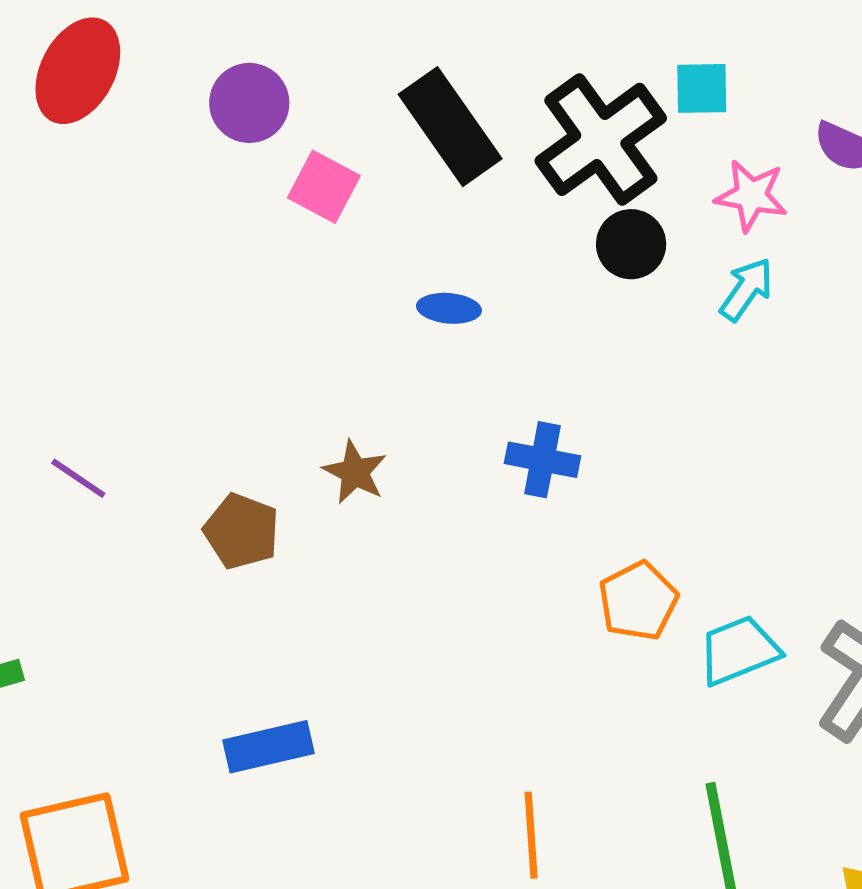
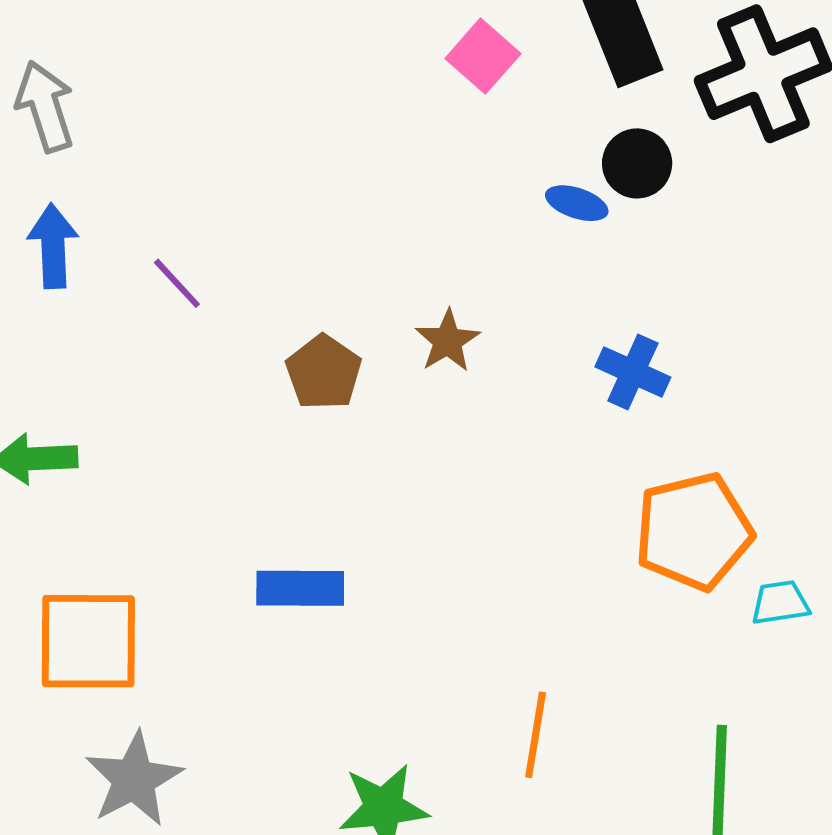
black circle: (631, 244) -> (637, 163), moved
orange pentagon: (638, 601) -> (694, 531), size x1.5
cyan trapezoid: (739, 650) -> (780, 603), size x0.7

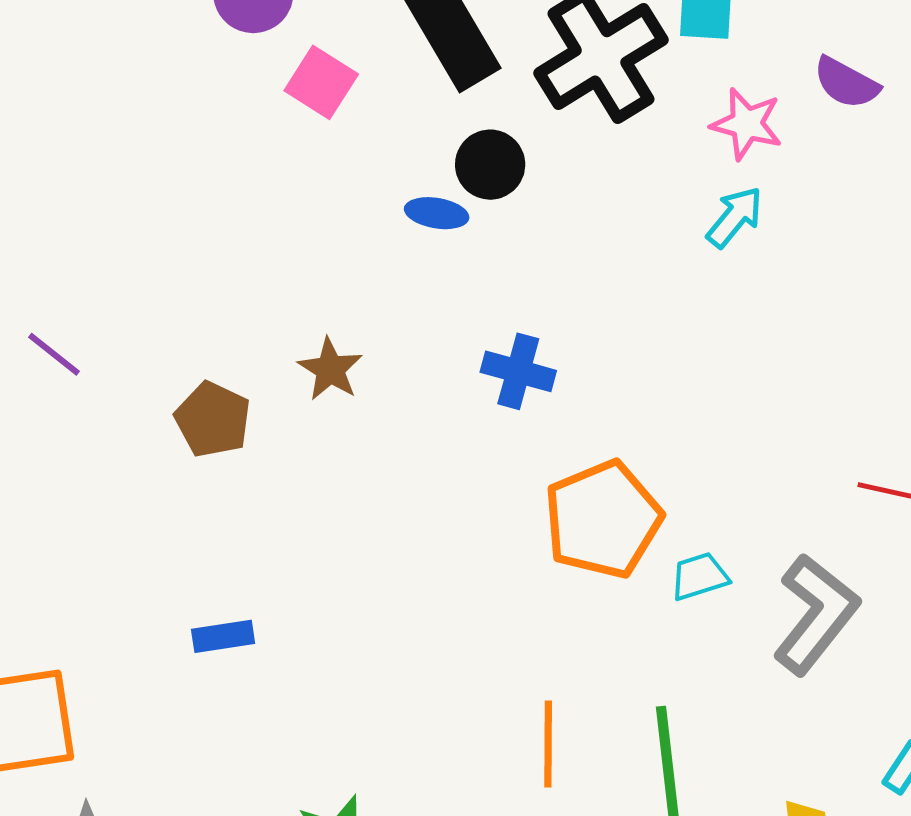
blue rectangle: (300, 588) -> (223, 636), size x0.7
orange line: (536, 735) -> (548, 744), moved

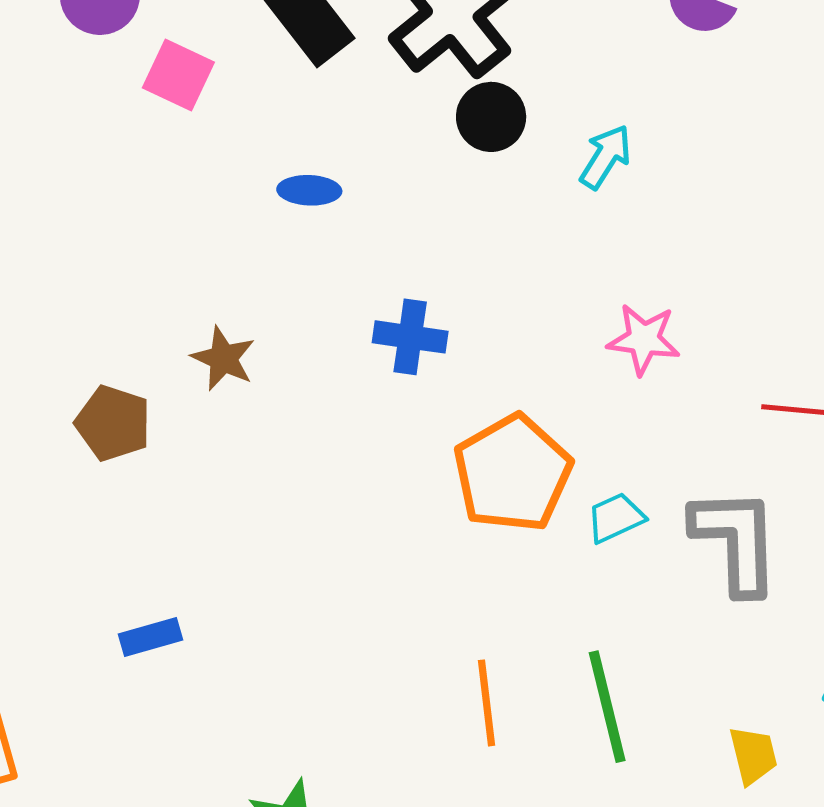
pink star: (747, 124) -> (644, 339), moved
black circle: (490, 165) -> (491, 117), moved
gray L-shape: (816, 614) -> (736, 541), turned -33

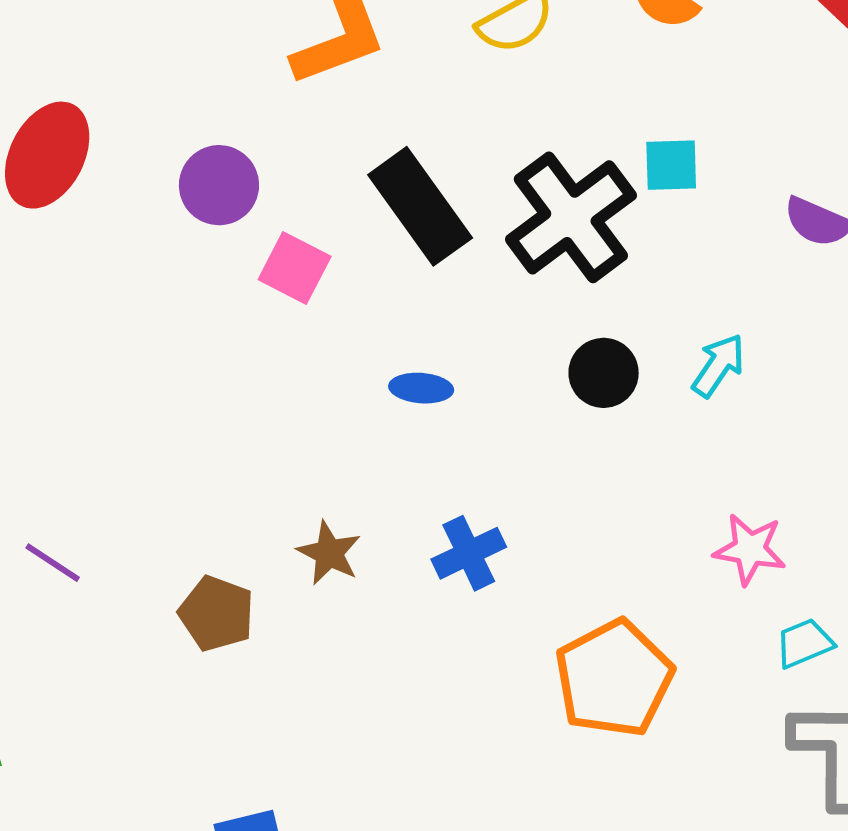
black circle: (491, 117) -> (604, 373), moved
blue cross: (410, 337) -> (469, 553), moved, turned -36
cyan trapezoid: (616, 518) -> (804, 643), moved

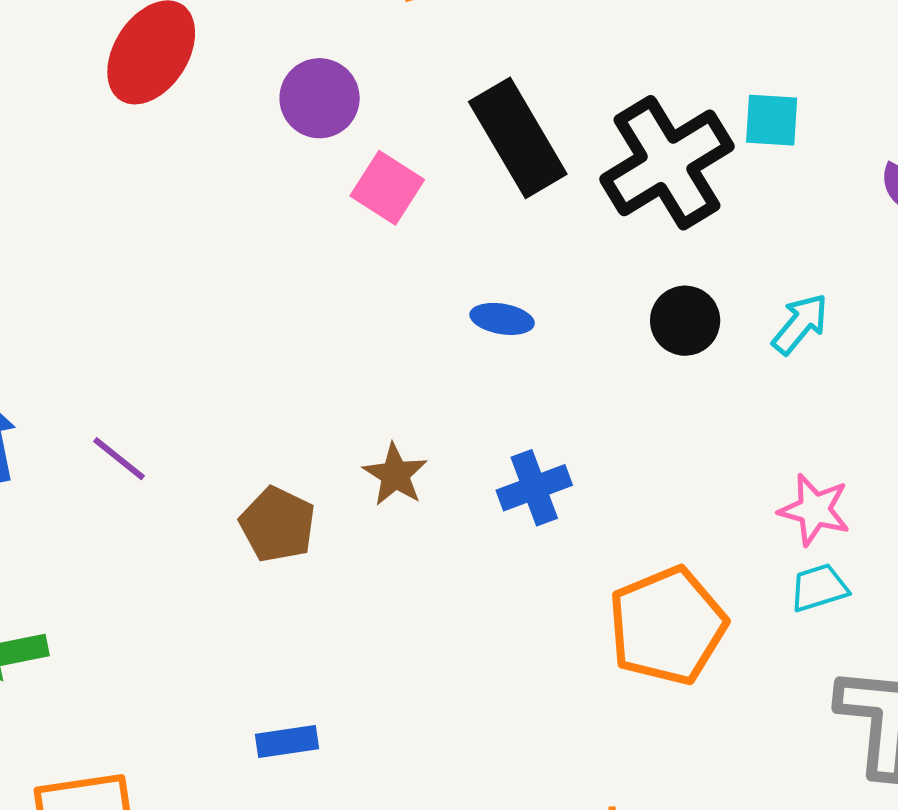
cyan trapezoid: (804, 643) -> (819, 588), moved

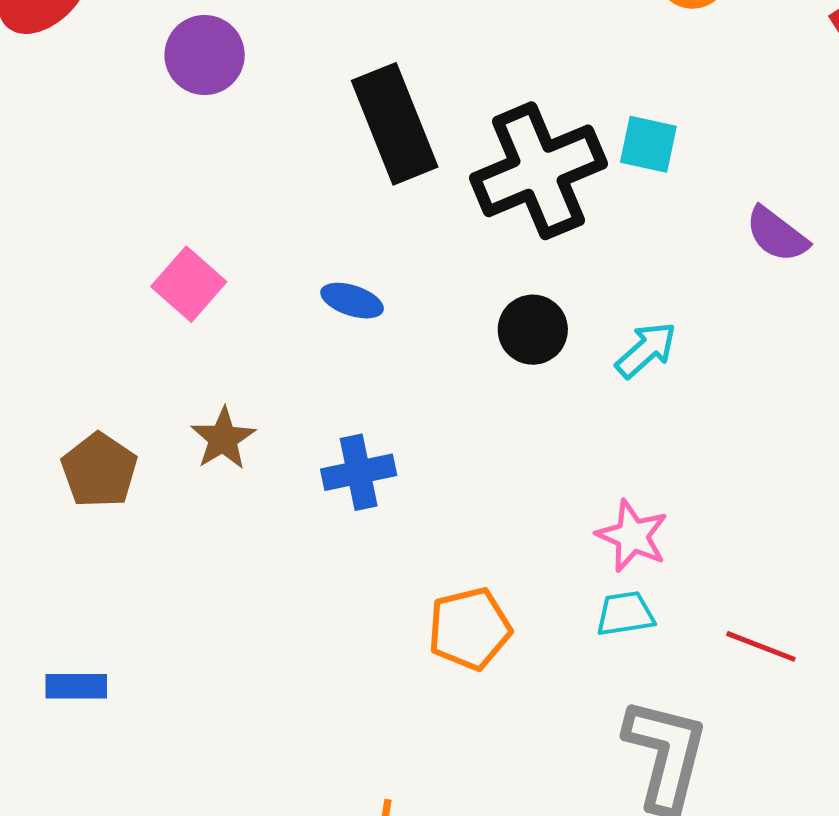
pink square: (387, 188) -> (189, 284), moved
orange pentagon: (667, 626) -> (469, 629), size x0.7

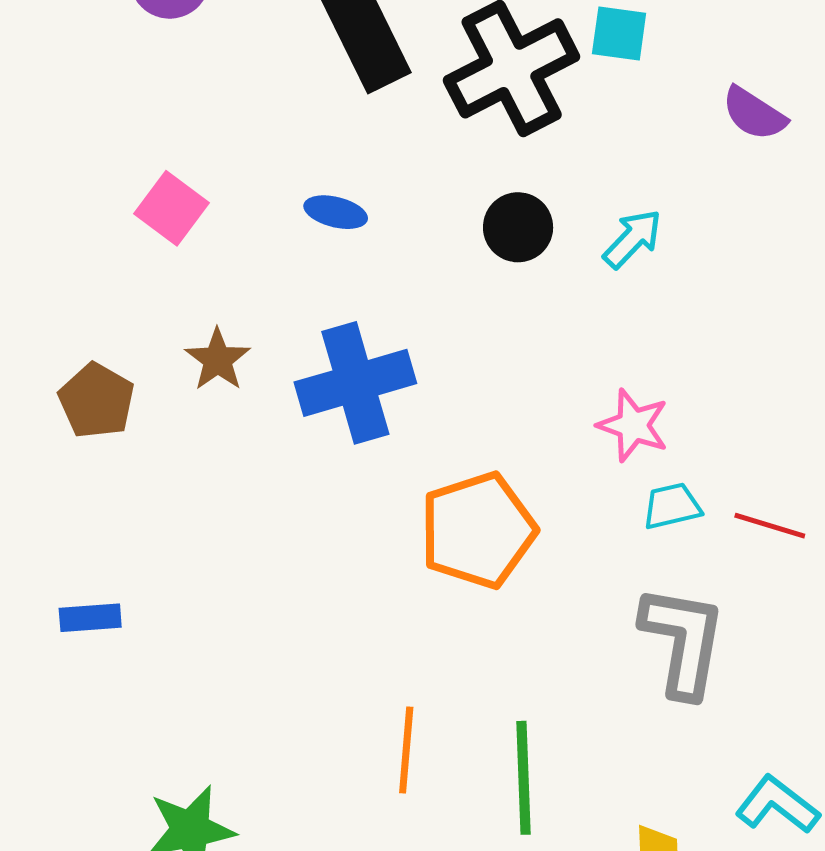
blue cross: (359, 472) -> (355, 383), size x1.6
cyan trapezoid: (625, 614) -> (672, 506), moved
orange pentagon: (469, 629) -> (478, 530), size x1.4

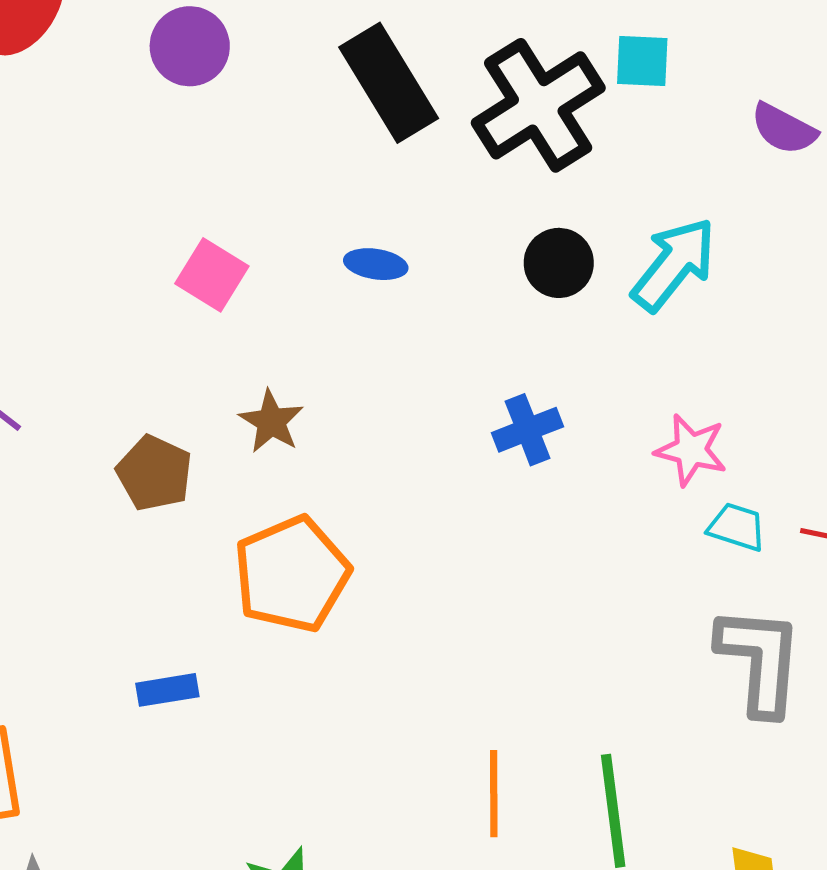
cyan arrow: (633, 239) -> (674, 264), size x1.5
blue cross: (355, 383) -> (528, 430), moved, size x0.6
cyan trapezoid: (672, 506) -> (737, 527), turned 36
orange pentagon: (478, 530) -> (292, 574), moved

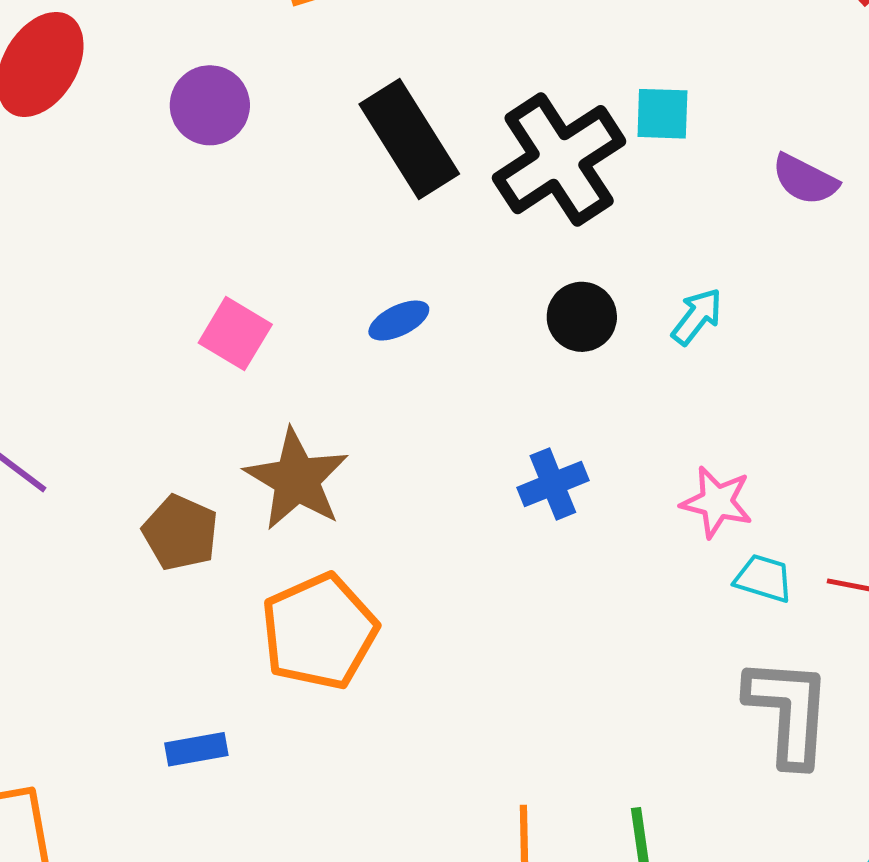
blue ellipse: (376, 264) -> (399, 321), turned -34
cyan arrow: (674, 264) -> (697, 317), size x0.6
brown star: (271, 422) -> (297, 479), size x1.6

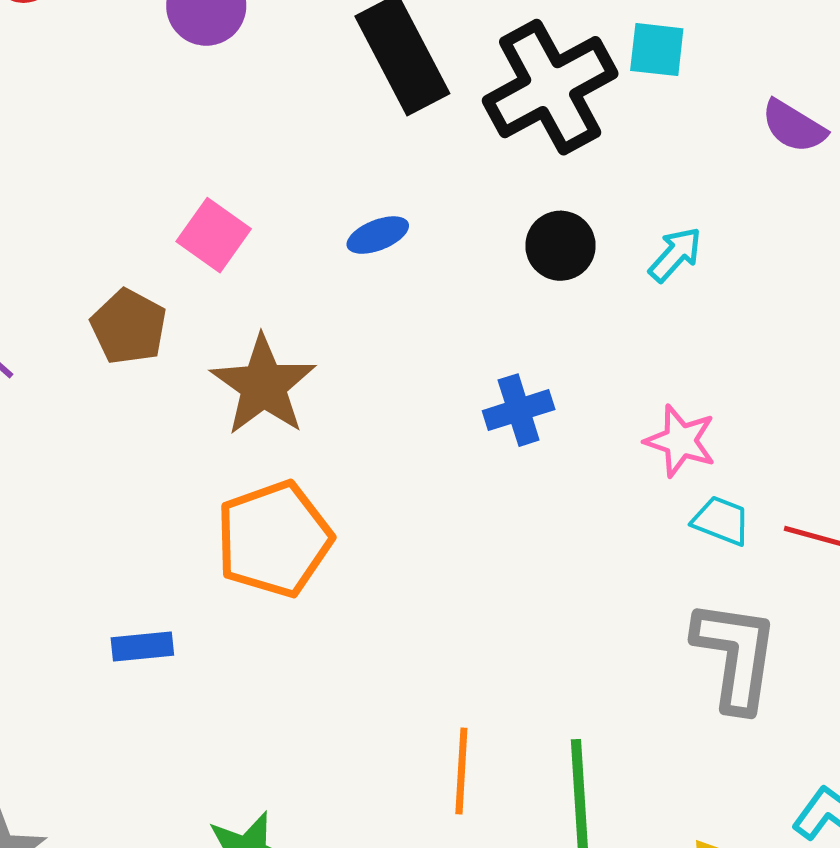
brown pentagon: (180, 533) -> (129, 327), moved

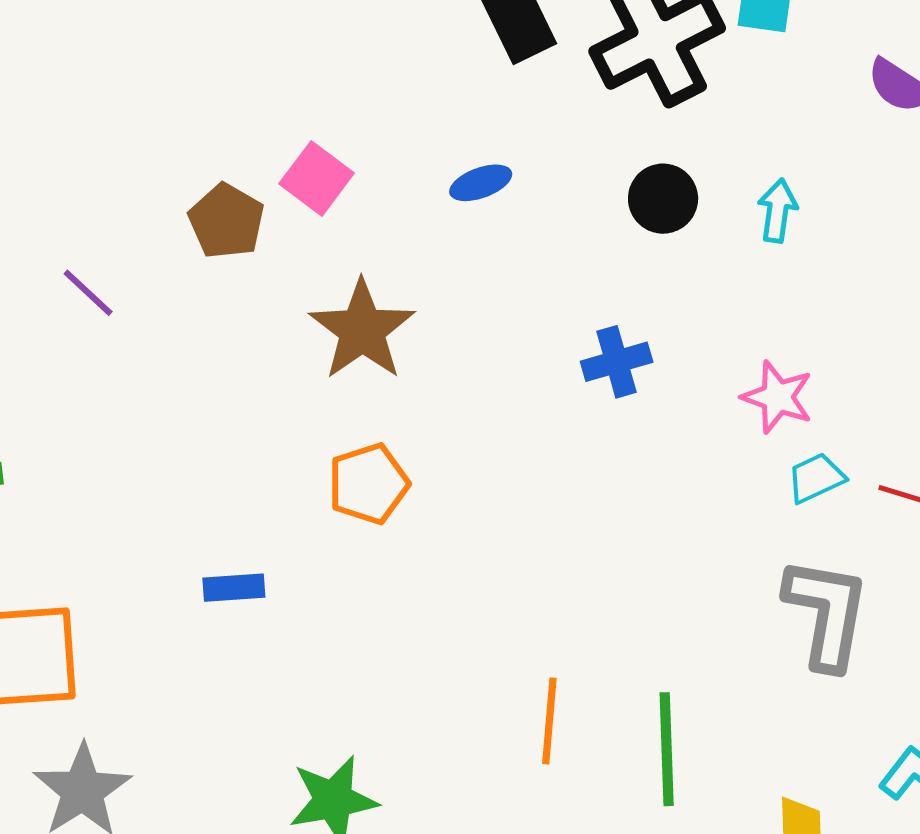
cyan arrow: (675, 255) -> (777, 211), turned -36
brown pentagon: (129, 327) -> (226, 221), moved
cyan trapezoid: (721, 521) -> (816, 478), turned -48
orange pentagon: (274, 539) -> (368, 484), size x0.7

